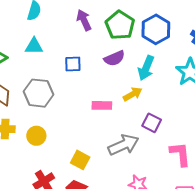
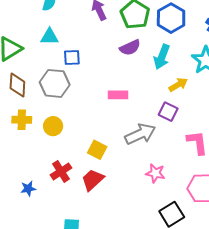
blue square: (73, 64) -> (72, 57), moved
yellow arrow: (133, 94) -> (178, 85), moved

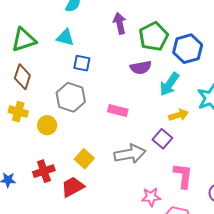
gray hexagon: (55, 83) -> (71, 97), moved
pink star: (155, 173) -> (151, 197), moved, turned -30

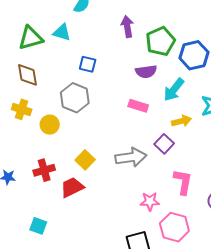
cyan triangle: (65, 38) -> (62, 32), moved
brown diamond: (22, 77) -> (27, 75), turned -30
pink rectangle: (118, 111) -> (138, 106), moved

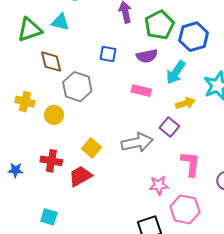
blue square: (88, 64) -> (108, 54), moved
brown diamond: (27, 75) -> (51, 62), moved
red cross: (44, 170) -> (51, 161), turned 30

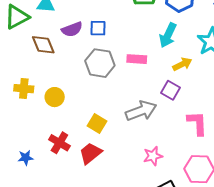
purple semicircle: (147, 56) -> (72, 29), moved
gray hexagon: (77, 87) -> (100, 63), moved
red cross: (51, 161) -> (59, 143), turned 30
pink star: (159, 185) -> (153, 156), moved

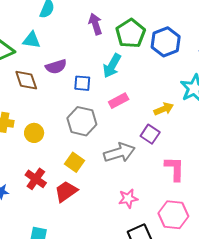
blue square: (98, 28) -> (82, 83), moved
cyan arrow: (168, 35) -> (112, 66), moved
pink rectangle: (137, 59) -> (119, 101), turned -36
gray hexagon: (100, 63) -> (82, 121), moved

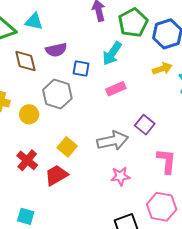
yellow arrow: (164, 109) -> (162, 69), moved
gray hexagon: (82, 121) -> (57, 94), moved
pink star: (128, 198) -> (120, 176), moved

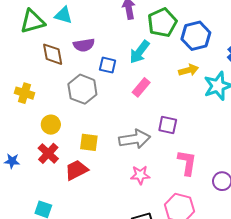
pink rectangle: (116, 89) -> (141, 87), turned -30
yellow circle: (29, 114) -> (51, 125), moved
purple square: (145, 125) -> (168, 125), turned -30
yellow square: (67, 147) -> (89, 142), turned -36

